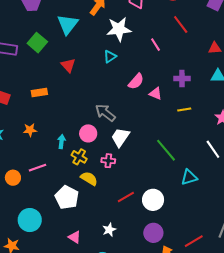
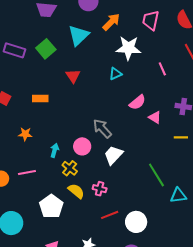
pink cross: (108, 161) -> (100, 189), moved
cyan triangle: (189, 177) -> (178, 195), moved

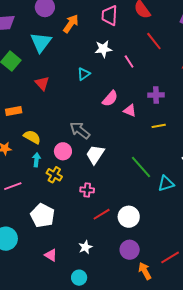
white star: (128, 48) -> (103, 49), moved, size x0.7
yellow semicircle: (76, 191) -> (32, 137), moved

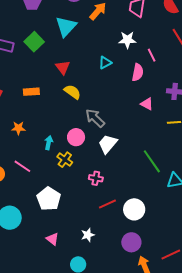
pink semicircle: (110, 99) -> (138, 72), moved, turned -36
yellow semicircle: (32, 137) -> (72, 92), moved
pink line: (13, 186) -> (22, 166), turned 48

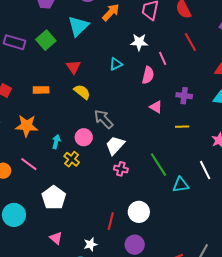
orange star: (18, 128) -> (27, 126), size x1.6
pink cross: (96, 178) -> (121, 169), moved
red line: (107, 204) -> (111, 221), moved, turned -54
white star: (88, 235) -> (90, 244), moved

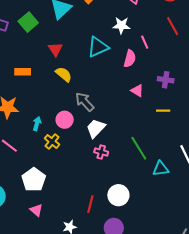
cyan triangle: (116, 64) -> (98, 47), size x1.6
pink triangle: (56, 238) -> (36, 210), moved

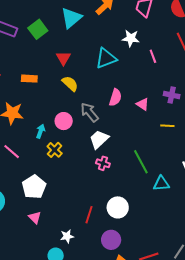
pink semicircle: (130, 59) -> (115, 97), moved
pink circle: (65, 120) -> (64, 121), moved

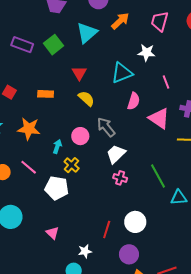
pink line: (153, 56) -> (166, 82), moved
pink semicircle: (115, 97) -> (134, 101), moved
pink triangle: (143, 104) -> (159, 118), size x1.6
white pentagon: (34, 187) -> (57, 188), moved, turned -30

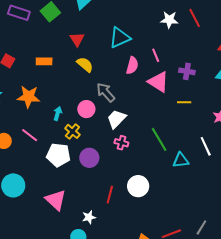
white star: (146, 53) -> (169, 20), moved
pink line: (166, 82) -> (156, 55), moved
pink circle: (80, 136) -> (86, 109), moved
pink triangle: (52, 233) -> (56, 200), size x1.6
purple circle: (129, 254) -> (89, 158), moved

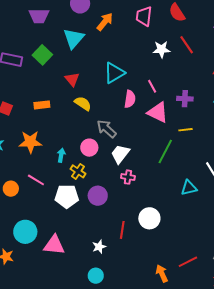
green line: (159, 139) -> (165, 151), moved, turned 65
pink triangle: (56, 200) -> (54, 245), moved, turned -30
white star: (89, 217) -> (99, 247), moved

